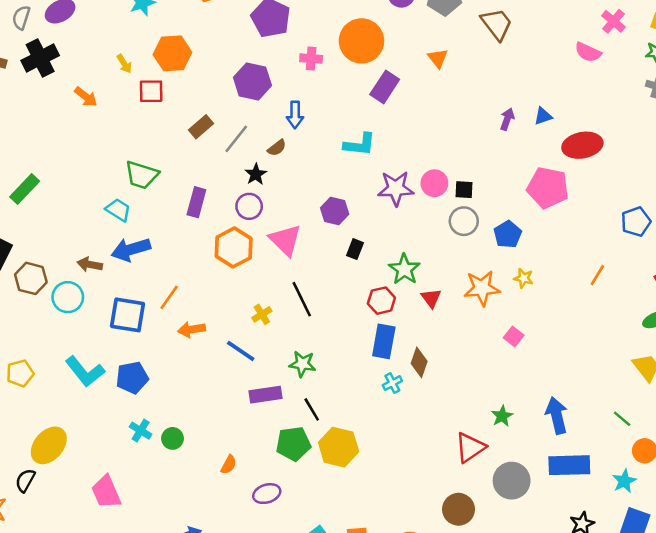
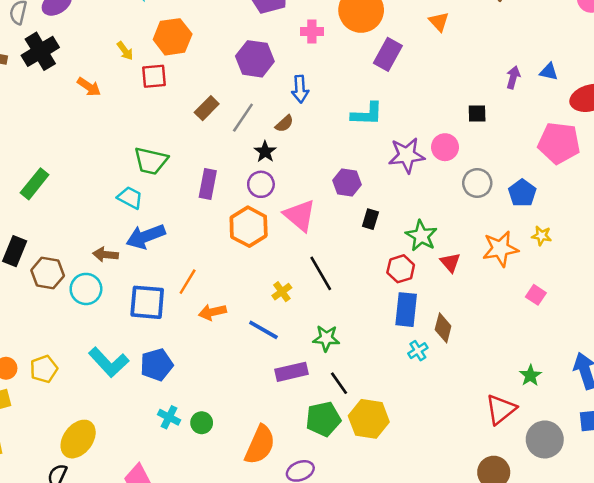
blue triangle: (543, 116) -> (549, 72), turned 36
black square: (464, 190) -> (477, 113), moved
orange semicircle: (229, 465) -> (260, 445), size x2.0

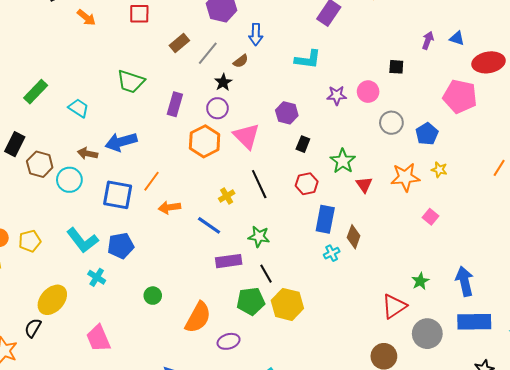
purple star: (407, 155) -> (337, 95), size x0.7
cyan trapezoid: (130, 198) -> (79, 108), moved
red hexagon: (401, 269) -> (307, 184), moved
cyan cross: (169, 417) -> (97, 277), moved

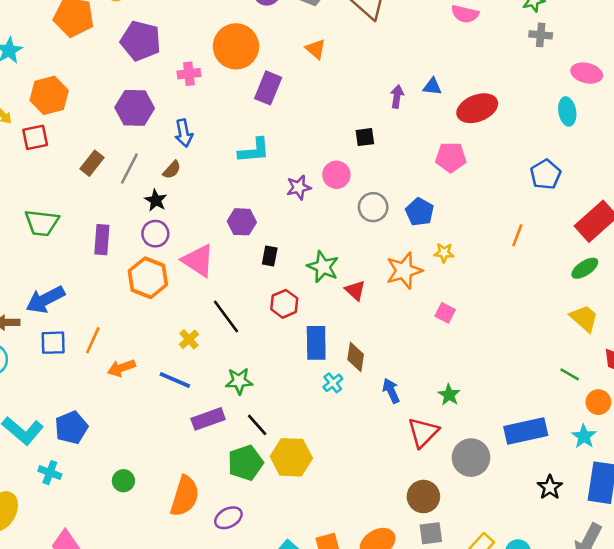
pink pentagon: (460, 96) -> (451, 157), size x0.7
blue square: (118, 195) -> (53, 343), moved, size x0.7
blue arrow: (465, 281) -> (391, 391), moved, size x0.7

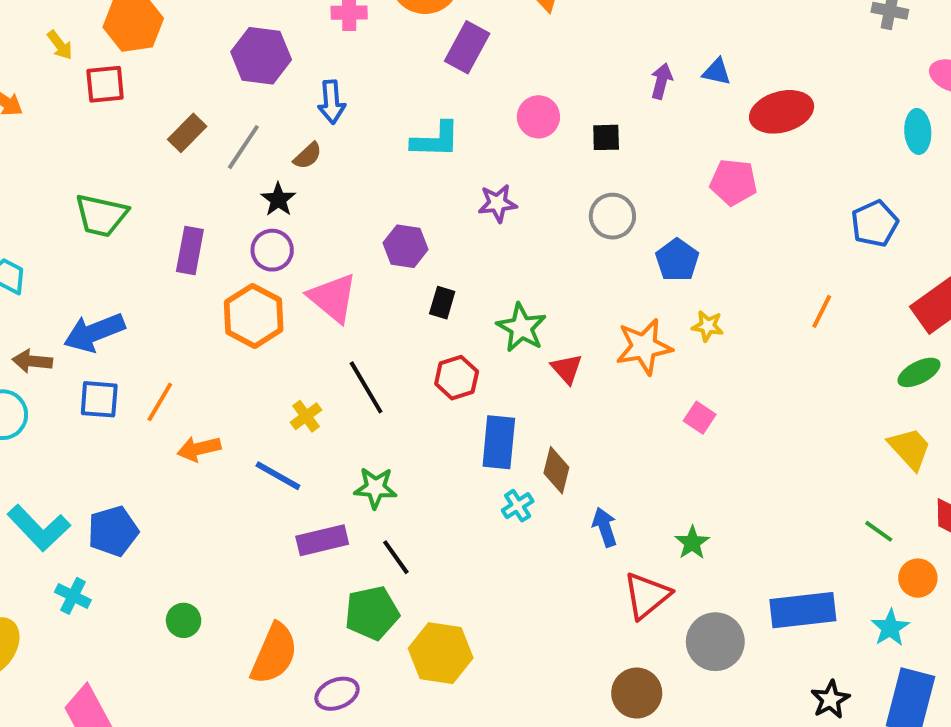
pink circle: (336, 175) -> (538, 117), moved
gray circle: (373, 207) -> (612, 216), moved
yellow hexagon: (291, 457) -> (441, 653), moved

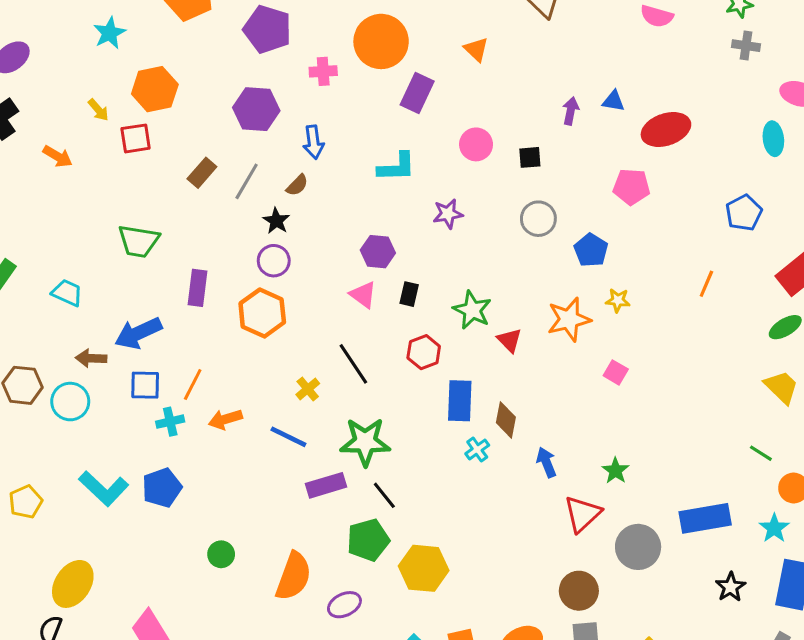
purple rectangle: (190, 250) -> (197, 288), moved
pink triangle: (333, 298) -> (363, 295), moved, size x0.7
green star: (375, 488) -> (365, 442), size x1.5
cyan cross: (73, 596) -> (170, 422), moved, turned -36

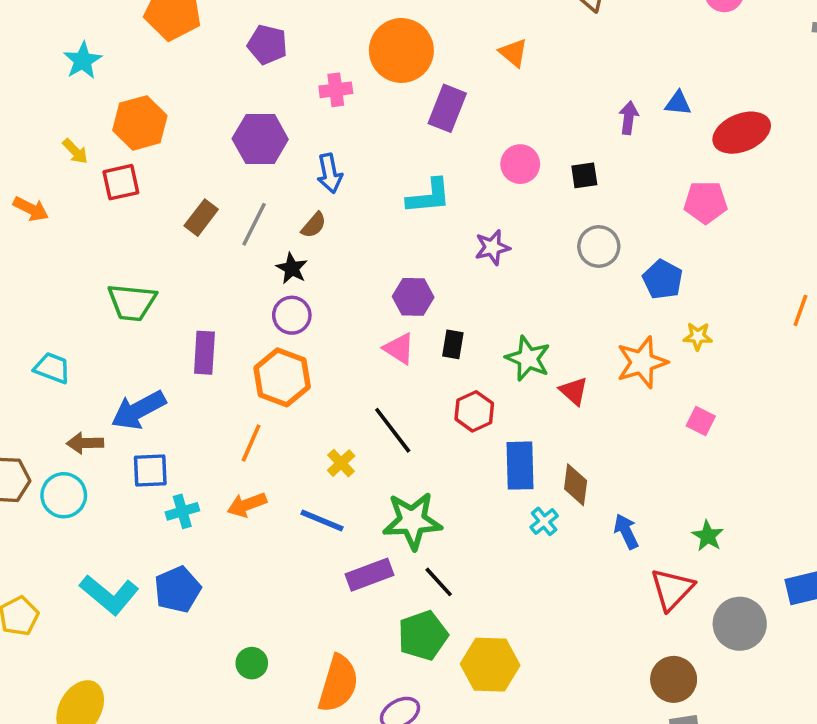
purple pentagon: (267, 29) -> (267, 45), size x0.7
orange line: (193, 384) -> (251, 443), moved

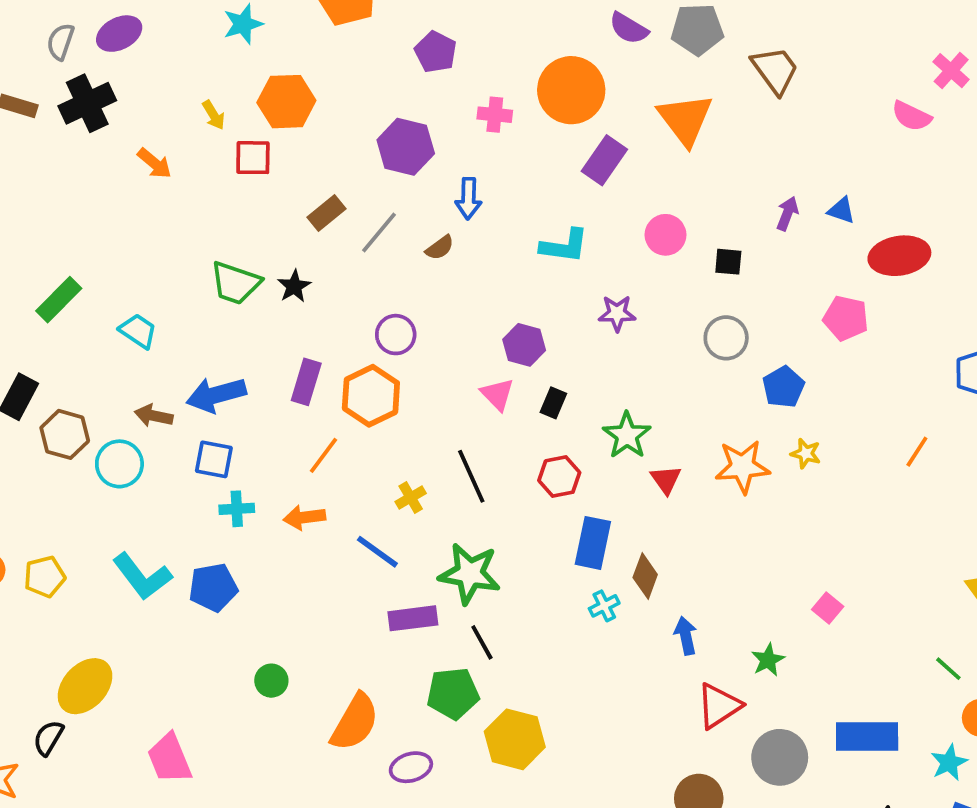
orange triangle: (513, 53) -> (685, 119), size x1.8
black star: (292, 268) -> (294, 286), moved
purple rectangle: (204, 353) -> (306, 382), moved
pink square: (701, 421) -> (828, 608), moved

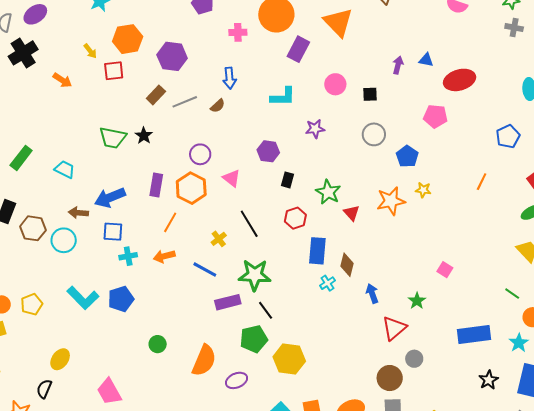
purple hexagon: (406, 147) -> (172, 56), moved
gray line: (379, 233) -> (185, 102), turned 35
pink triangle: (497, 394) -> (232, 178), moved
yellow ellipse: (85, 686) -> (60, 359), size x0.7
gray circle: (780, 757) -> (414, 359), moved, size x0.6

